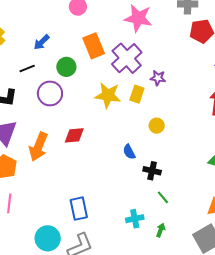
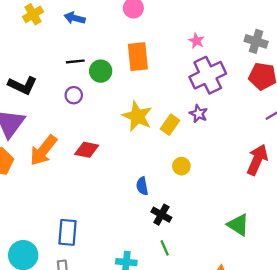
pink star: (138, 18) -> (196, 41), size x0.5
blue arrow: (42, 42) -> (75, 18), moved, turned 42
purple cross: (127, 58) -> (208, 75), moved
black line: (27, 68) -> (75, 61), moved
purple circle: (50, 93) -> (74, 95), size x0.6

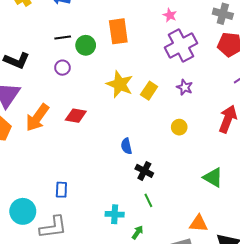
purple star: (199, 114) -> (185, 87), moved
yellow circle: (181, 166) -> (179, 127), moved
blue rectangle: (67, 232) -> (61, 190), size x0.7

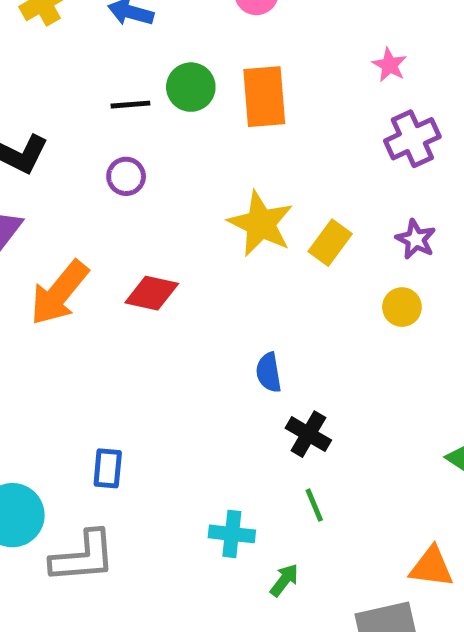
green circle: (86, 45) -> (191, 87), moved
purple cross: (181, 45) -> (412, 139), size x0.7
yellow circle: (179, 127) -> (402, 307), moved

